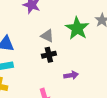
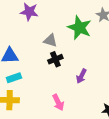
purple arrow: (71, 75) -> (81, 76), turned 136

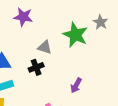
black cross: (55, 59) -> (36, 67), moved

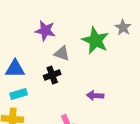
purple star: (23, 17) -> (45, 31), moved
purple arrow: (76, 85) -> (95, 96), turned 64

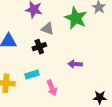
cyan rectangle: (19, 94) -> (32, 75), moved

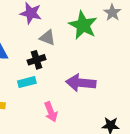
purple arrow: (75, 64) -> (81, 83), size x1.6
cyan rectangle: (32, 75) -> (27, 82), moved

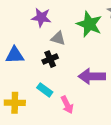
cyan rectangle: (27, 82) -> (45, 90), moved, turned 56

